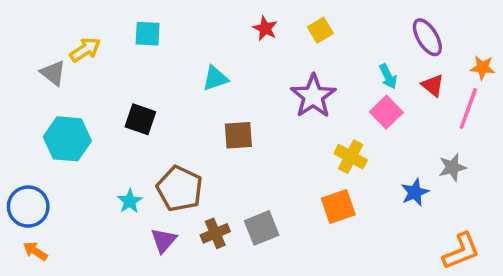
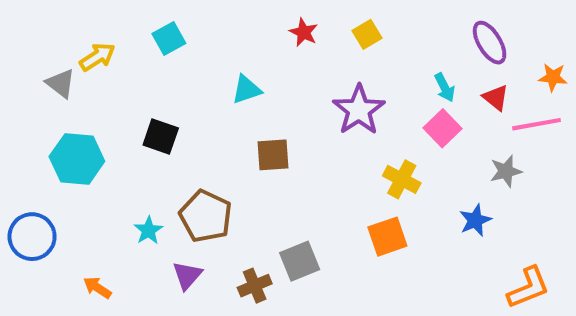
cyan square: (148, 34) -> (169, 38), turned -32
pink line: (468, 109) -> (536, 124), turned 60
gray star: (452, 167) -> (506, 171), moved
brown cross: (215, 233) -> (255, 286), moved
orange arrow: (35, 251) -> (97, 288), moved

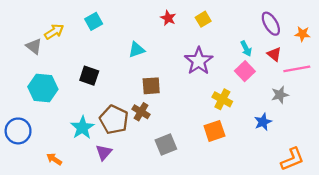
orange star: (553, 77) -> (302, 34), moved
cyan star: (148, 230) -> (82, 128), size x1.5
brown cross: (255, 286) -> (141, 112), moved, turned -36

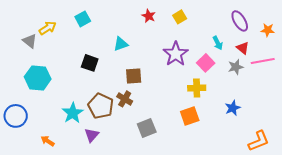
pink square: (245, 71) -> (206, 63), moved
black square: (89, 76) -> (90, 63), moved
gray star: (280, 95) -> (236, 67), moved
yellow cross: (222, 99) -> (197, 88), turned -30

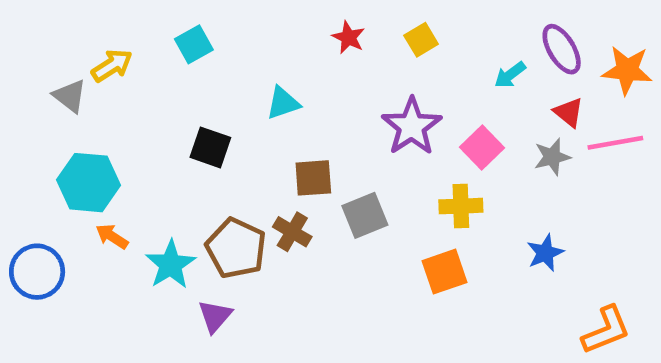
orange star: (268, 30) -> (627, 70), size x1.5
cyan arrow: (218, 43) -> (510, 75), moved, turned 80
gray square: (147, 128) -> (365, 215), moved
orange arrow: (48, 141) -> (112, 236), moved

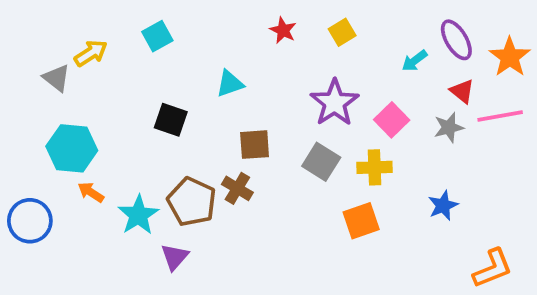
orange star: (627, 70) -> (510, 57), turned 30
gray square: (365, 215) -> (321, 162), moved, turned -36

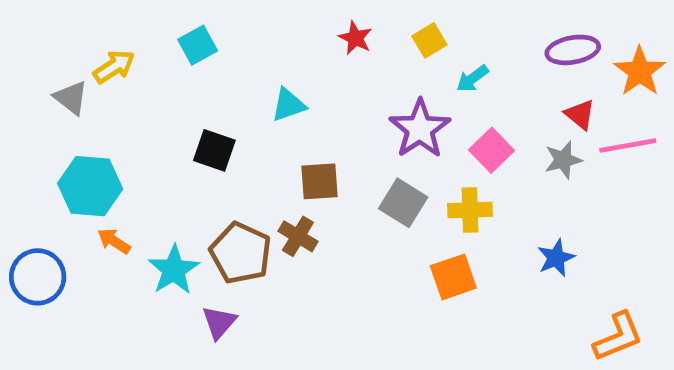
purple ellipse: (456, 40) -> (573, 50), turned -69
cyan arrow: (414, 61) -> (472, 79), moved

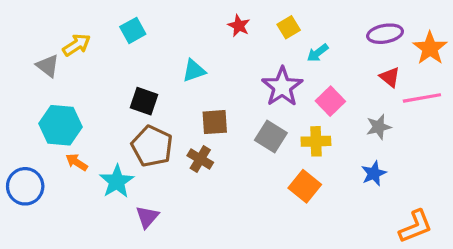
gray star: (563, 160) -> (379, 127), moved
brown pentagon: (241, 253) -> (152, 146), moved
orange square: (453, 277) -> (305, 186), turned -32

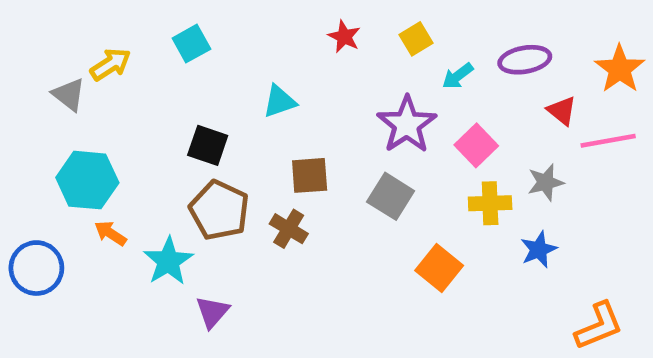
purple ellipse: (385, 34) -> (525, 60), moved
yellow cross: (316, 141) -> (490, 203), moved

